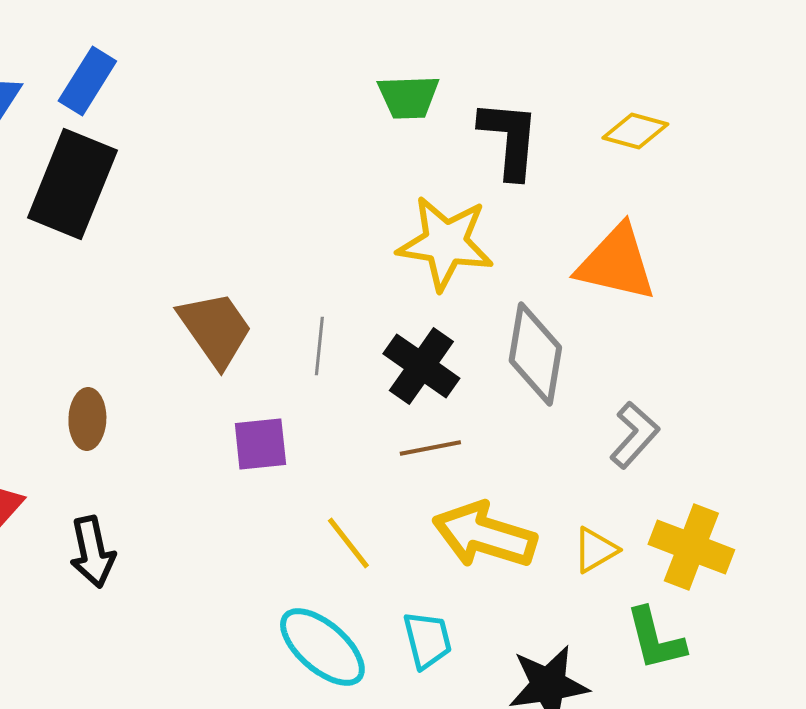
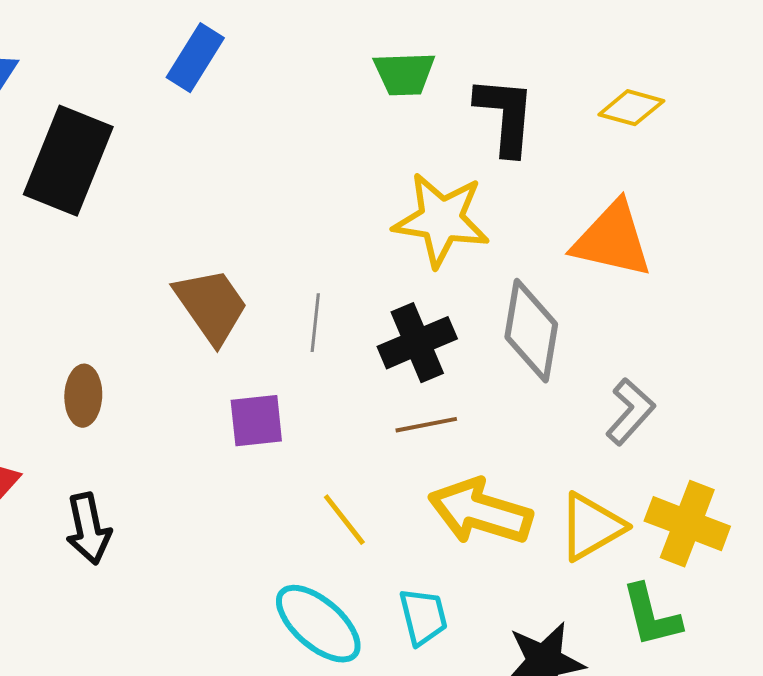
blue rectangle: (87, 81) -> (195, 58), moved
black cross: (421, 366) -> (417, 343), turned 32
yellow triangle: (595, 550) -> (591, 527), size x1.5

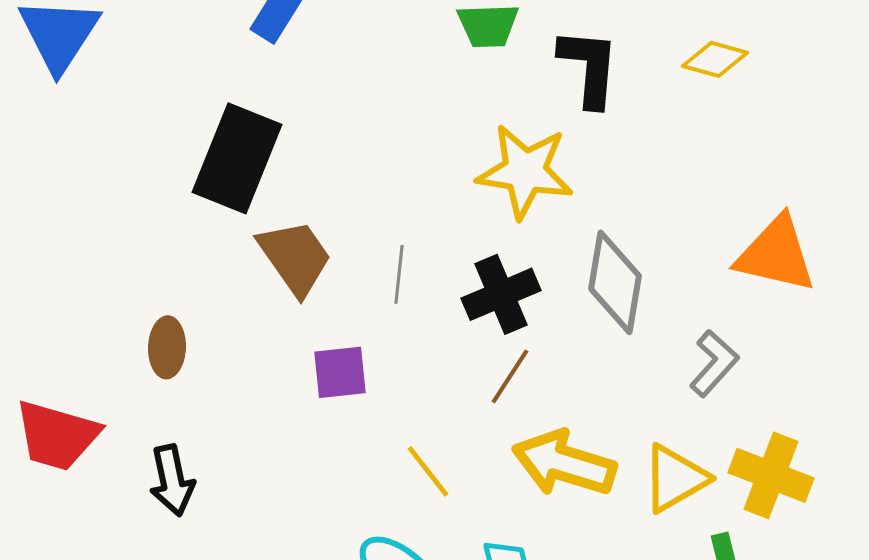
black rectangle: (68, 161) -> (237, 158), moved
orange triangle: (612, 240) -> (776, 254), moved
brown line: (426, 425) -> (510, 376), turned -46

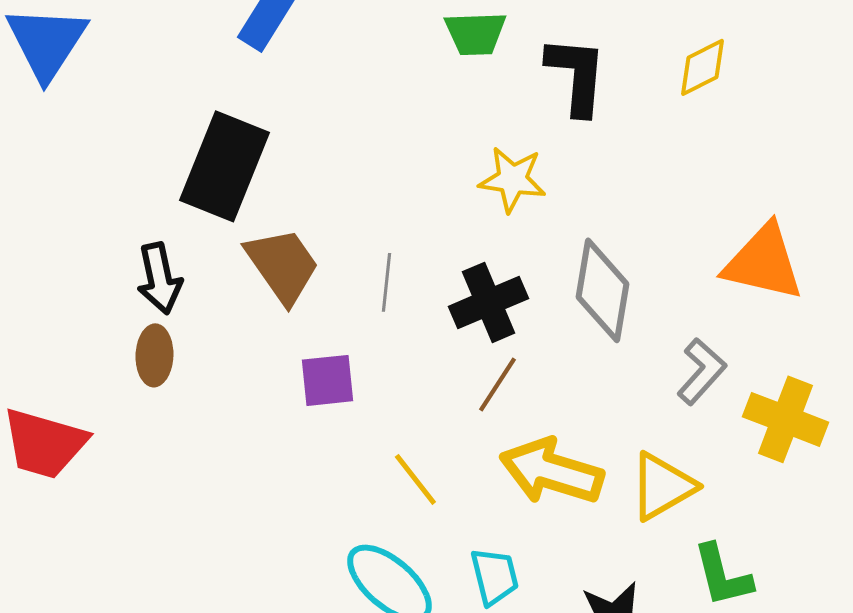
yellow diamond: (715, 59) -> (702, 67), turned -42
yellow star: (525, 171) -> (512, 179), size x0.7
yellow cross: (771, 475) -> (785, 419), moved
black arrow: (172, 480) -> (159, 278), moved

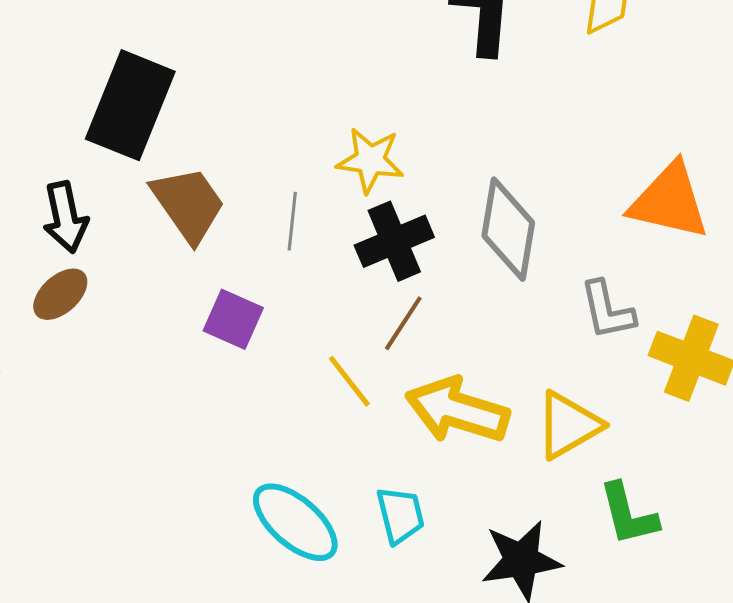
yellow star: (512, 179) -> (370, 160), moved
brown ellipse: (154, 355) -> (60, 294), turned 46
gray L-shape: (701, 371) -> (607, 310), turned 126
purple square: (327, 380) -> (233, 319), turned 30
yellow line: (415, 479) -> (349, 381), moved

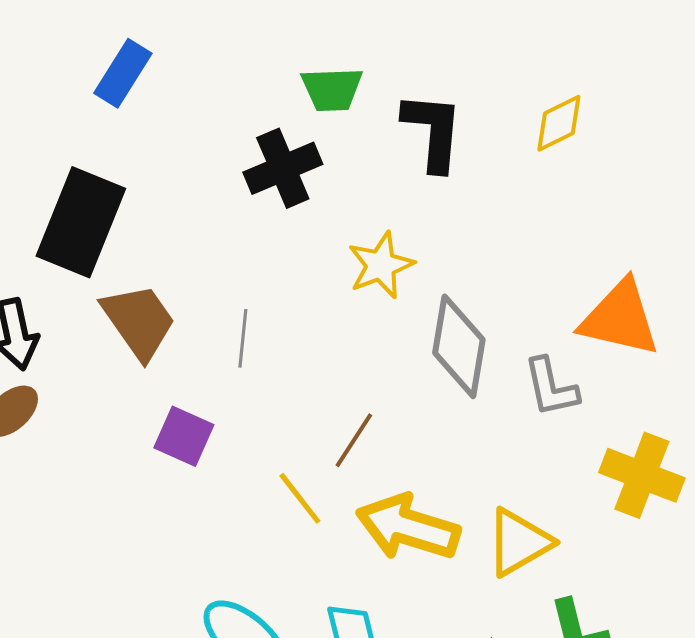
yellow star: (370, 160) -> (381, 265), moved, turned -30
black cross: (394, 241) -> (283, 168), moved
gray L-shape: (607, 310) -> (551, 387), moved

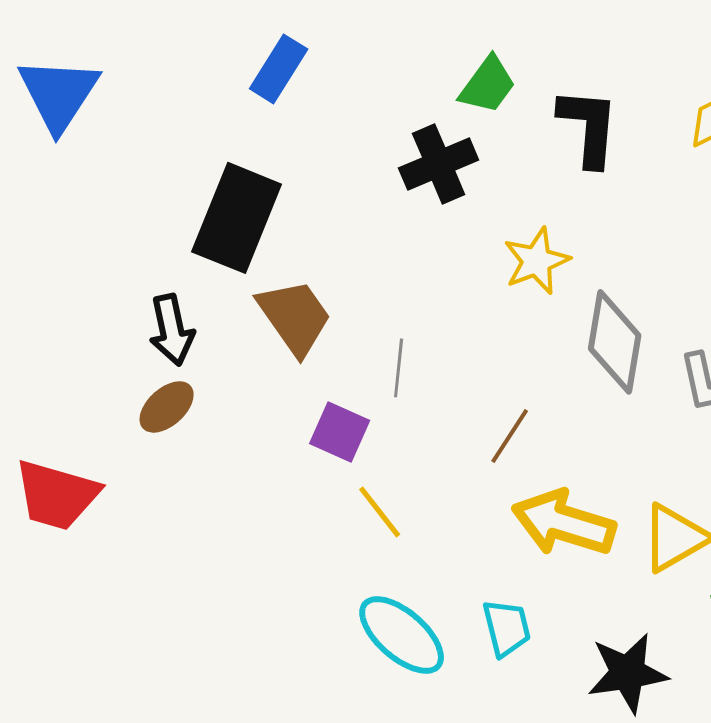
green trapezoid: (332, 89) -> (488, 85), turned -52
gray line: (243, 338) -> (399, 368), moved
yellow line: (300, 498) -> (380, 512), moved

